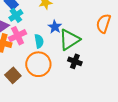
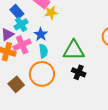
blue star: (55, 27) -> (41, 34), moved
green triangle: (69, 40) -> (74, 50), turned 30

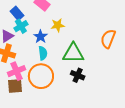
yellow star: (51, 13) -> (58, 25), moved
pink cross: (22, 45) -> (16, 71), moved
brown square: (16, 84) -> (15, 86), turned 35

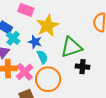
yellow star: (58, 25) -> (48, 26), size x1.6
pink cross: (16, 71) -> (25, 72), moved

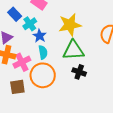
yellow star: (48, 26) -> (70, 25), moved
cyan cross: (13, 38) -> (30, 24), moved

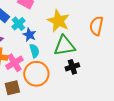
yellow star: (70, 25) -> (58, 21), turned -30
black cross: (79, 72) -> (72, 67), turned -32

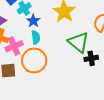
green triangle: (64, 46) -> (79, 42), moved, turned 40
black cross: (72, 67) -> (91, 58), moved

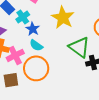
cyan semicircle: (36, 37) -> (36, 45), turned 136

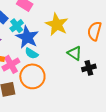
blue star: (33, 29) -> (27, 37), size x1.6
green triangle: (79, 47) -> (75, 53), size x0.7

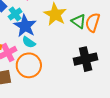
green triangle: (75, 53) -> (79, 21), moved
black cross: (89, 68) -> (86, 59), size x1.6

